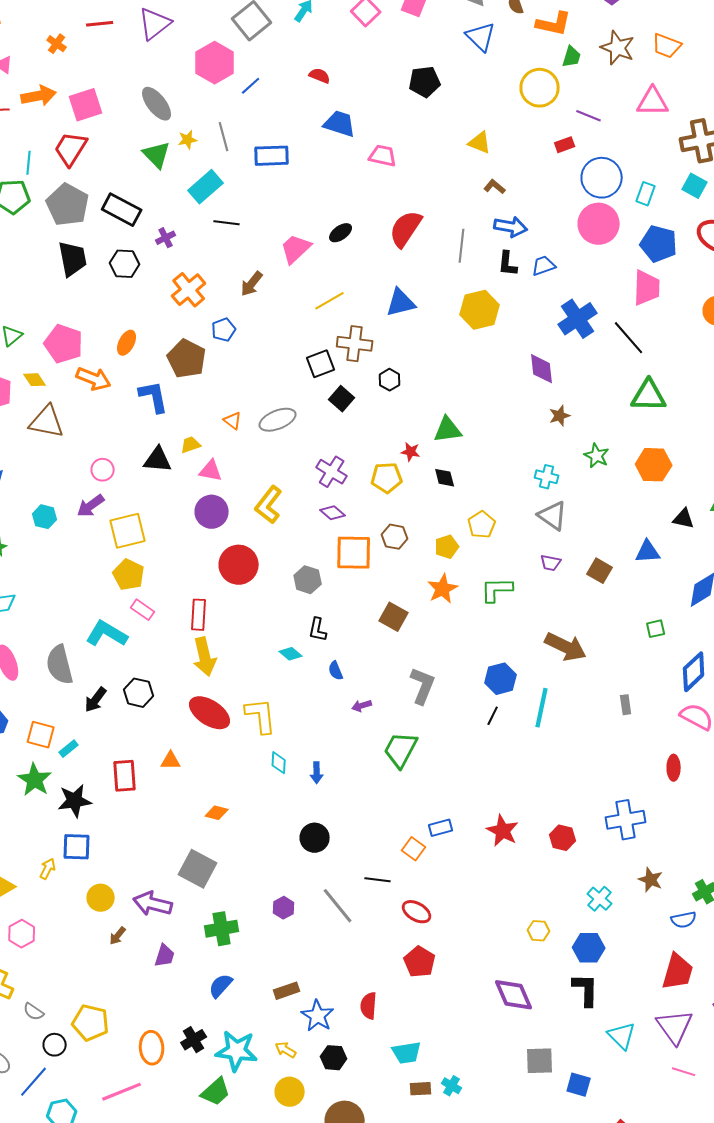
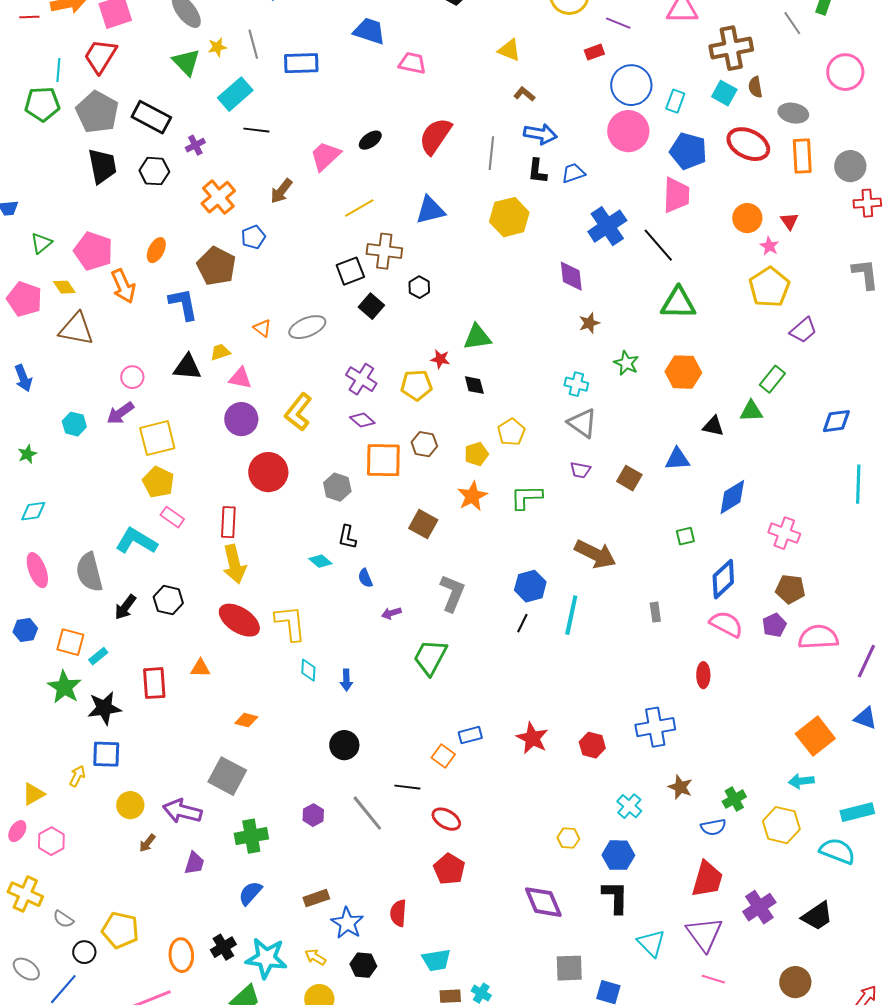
orange arrow: (94, 379) -> (123, 286), turned 44

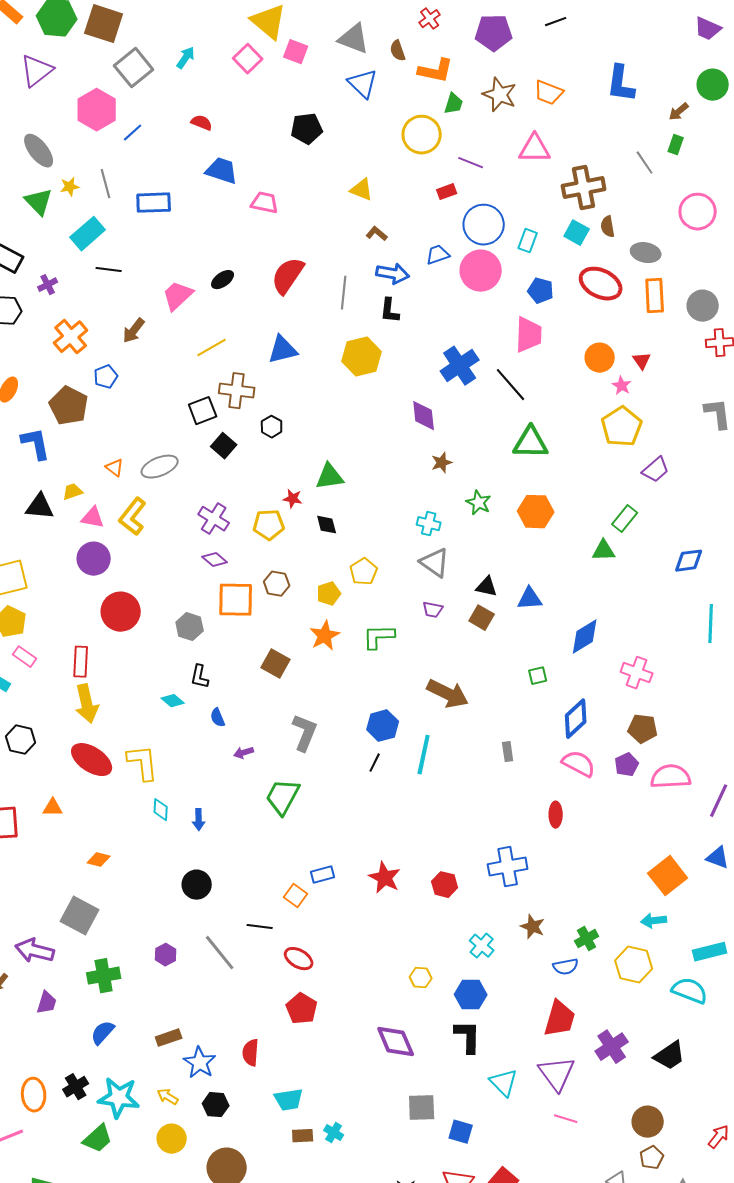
blue pentagon: (688, 151) -> (541, 291), size x0.7
blue trapezoid: (573, 173) -> (438, 255), moved
yellow L-shape: (298, 412) -> (133, 517), moved
black triangle: (713, 426) -> (487, 587), moved

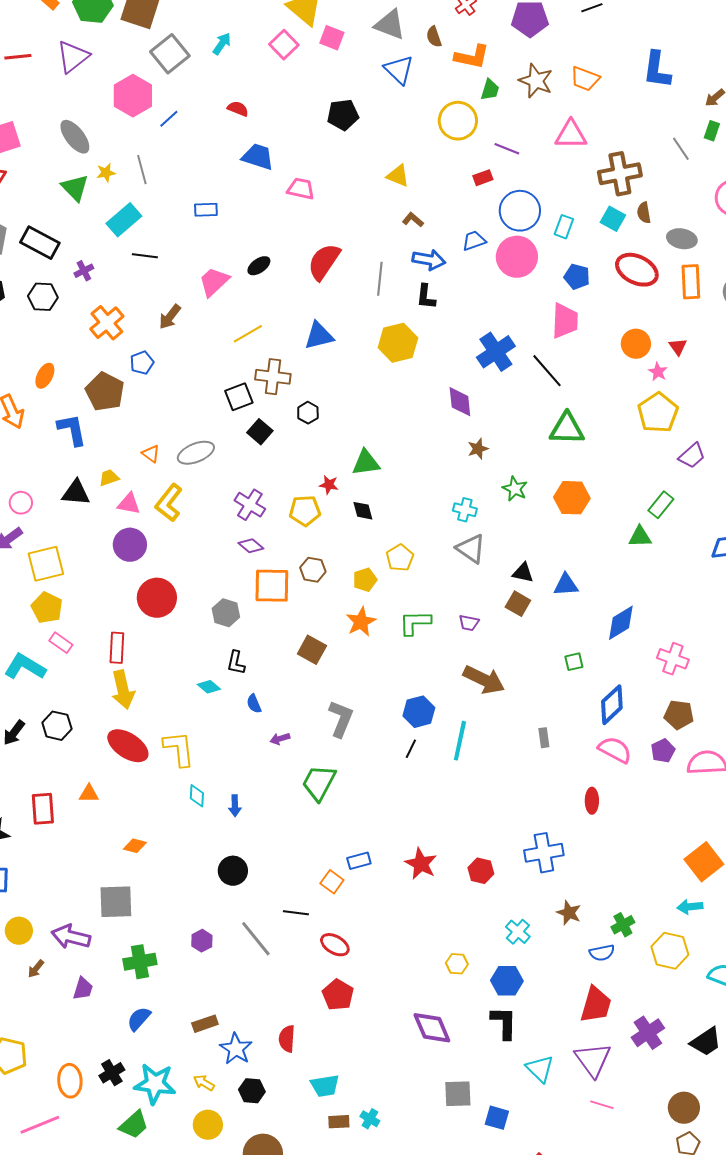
blue rectangle: (154, 203) -> (206, 210), moved, size x0.7
purple trapezoid: (433, 610) -> (469, 623), moved
gray square: (80, 916) -> (116, 902), turned -30

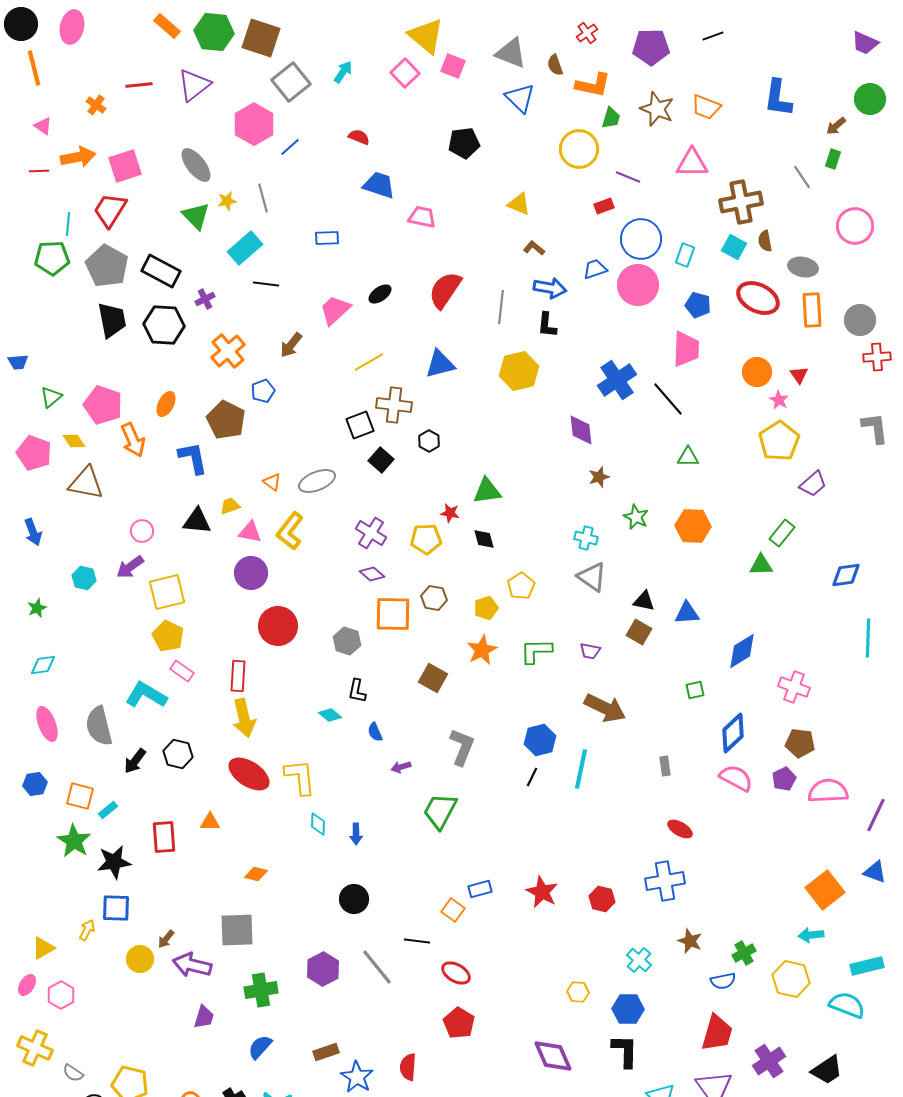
black hexagon: (43, 297) -> (164, 325), size x1.4
green triangle: (567, 429) -> (688, 457), size x0.6
red ellipse: (592, 801) -> (680, 829), moved, turned -60
purple hexagon: (202, 941) -> (323, 969), size x1.5
brown arrow: (36, 969) -> (166, 939), moved

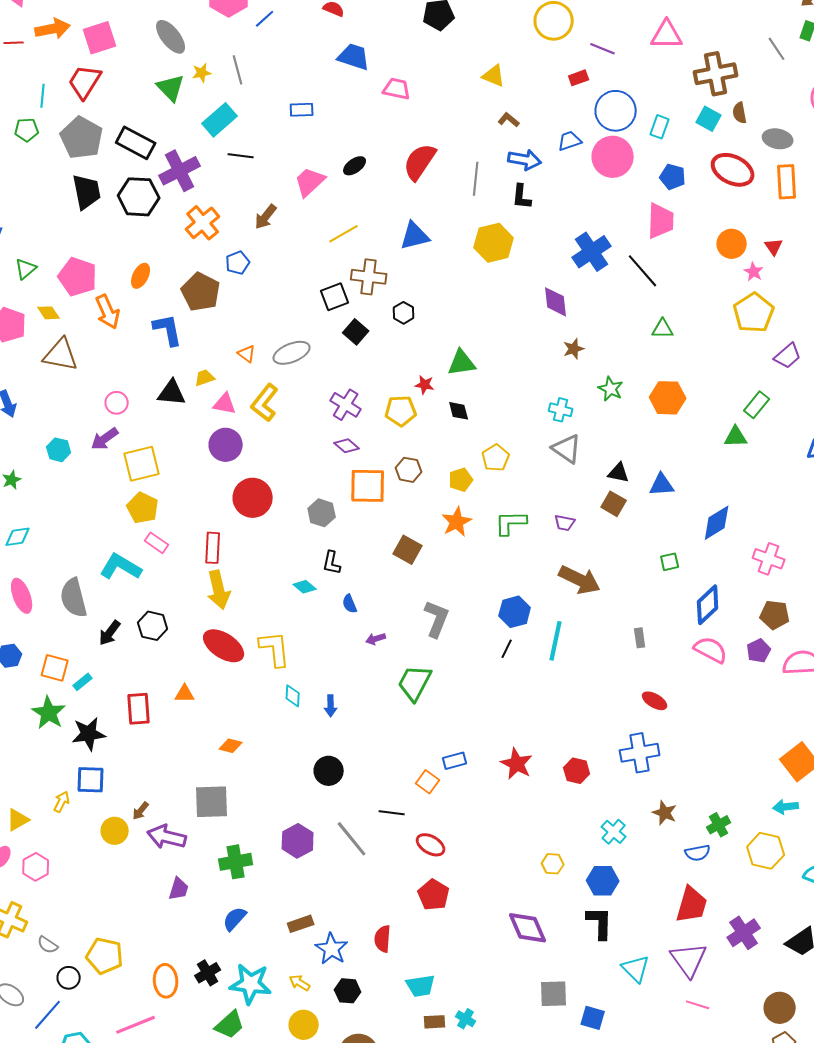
green pentagon: (52, 258) -> (27, 130), size x0.7
purple cross: (205, 299) -> (180, 171), size x2.0

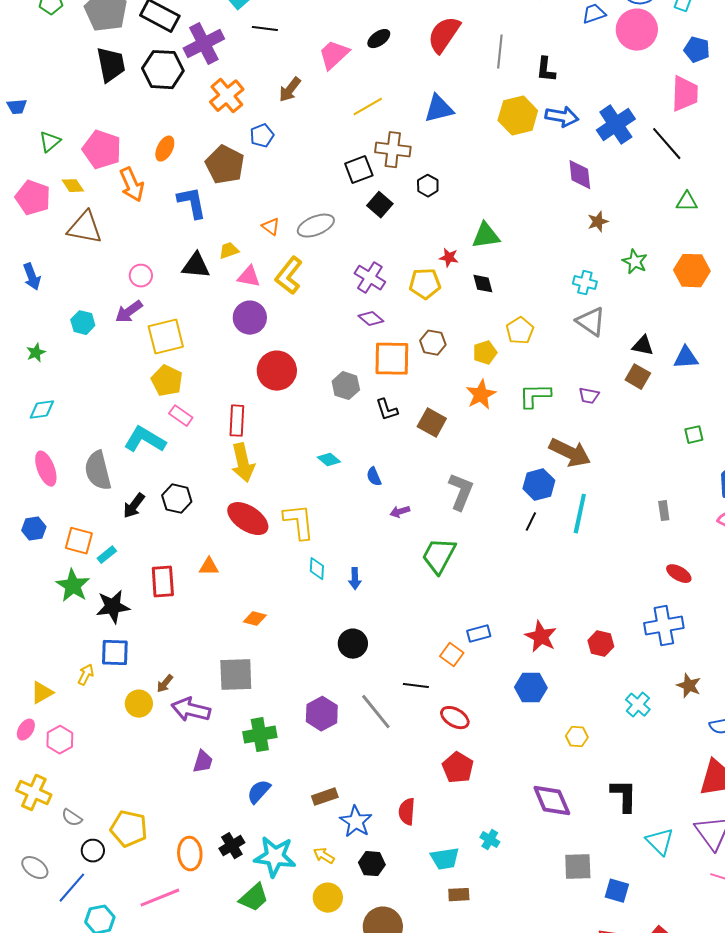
blue arrow: (525, 160) -> (562, 117), moved
black L-shape: (332, 563) -> (387, 410), moved, turned -30
brown arrow: (580, 580) -> (570, 453), moved
blue hexagon: (603, 881) -> (531, 688), moved
cyan cross: (466, 1019) -> (490, 840), moved

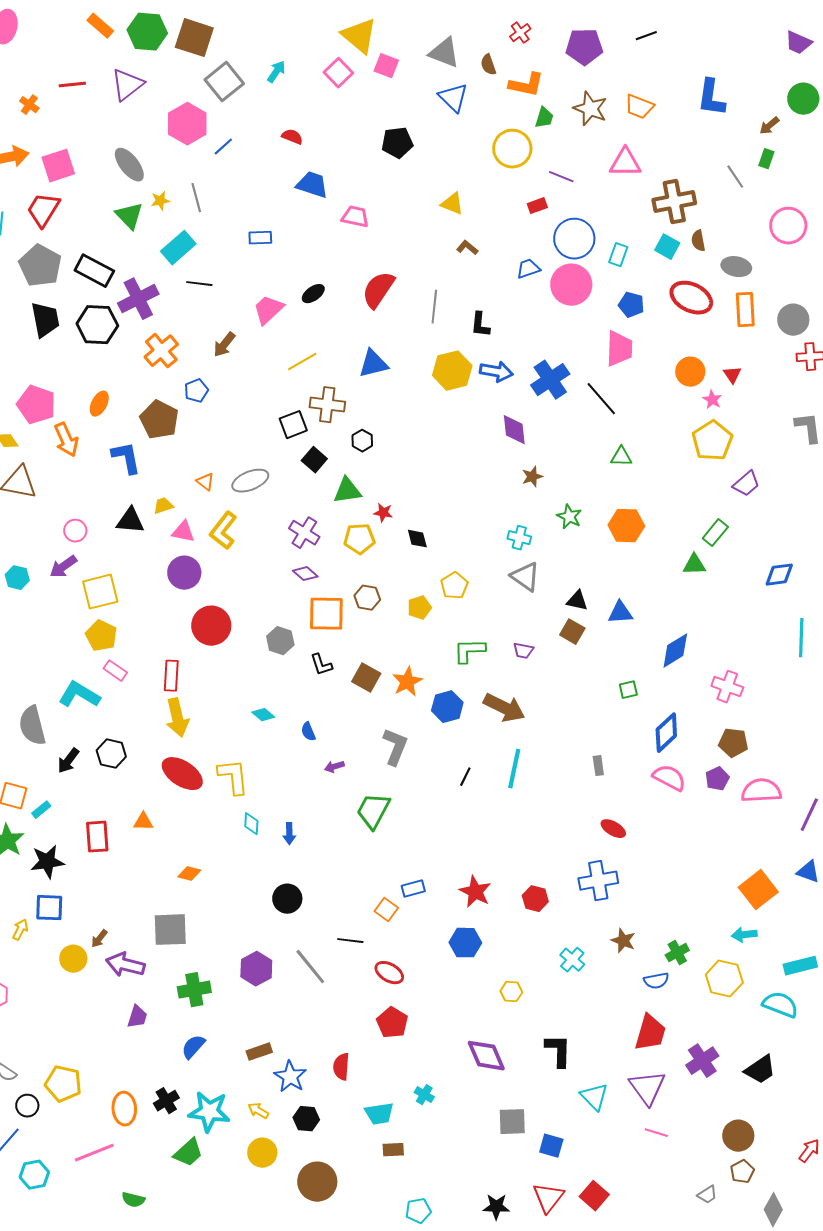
green triangle: (486, 236) -> (347, 491), moved
orange star: (481, 395) -> (407, 682), moved
blue hexagon: (539, 485) -> (447, 707), moved

